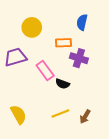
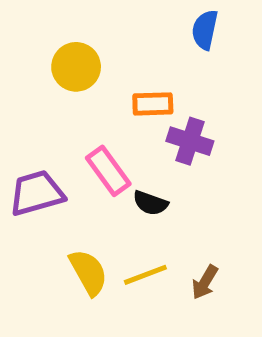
blue semicircle: (82, 22) -> (205, 30), moved
purple trapezoid: (15, 57) -> (36, 193), moved
yellow semicircle: (18, 115) -> (88, 272), moved

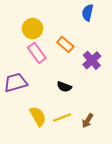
orange rectangle: (153, 104) -> (65, 44), turned 42
purple cross: (190, 141) -> (92, 60), moved, turned 30
pink rectangle: (108, 171) -> (37, 53), moved

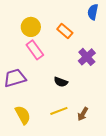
blue semicircle: (88, 13) -> (93, 12), moved
orange rectangle: (65, 44) -> (65, 31), moved
yellow semicircle: (38, 116) -> (23, 115), moved

